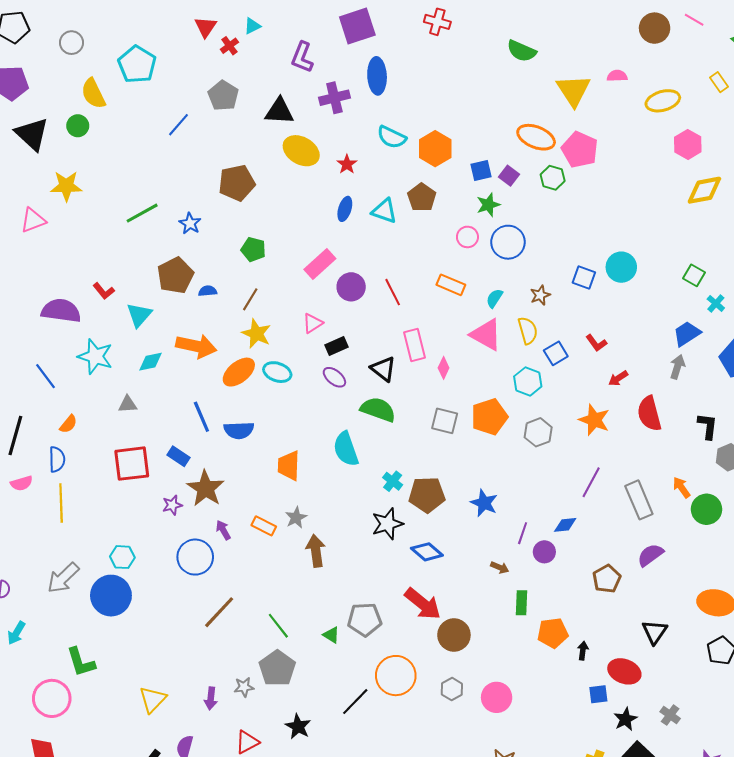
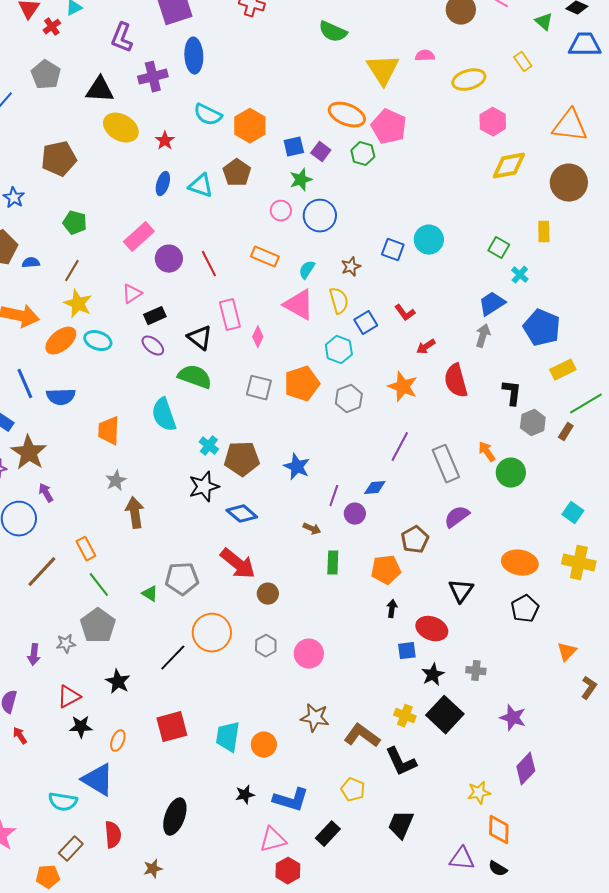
orange rectangle: (264, 526) -> (86, 549), moved, turned 35
orange pentagon: (553, 633) -> (386, 570), moved
brown circle: (454, 635) -> (268, 594), size x0.7
gray cross: (670, 715) -> (476, 671), turned -30

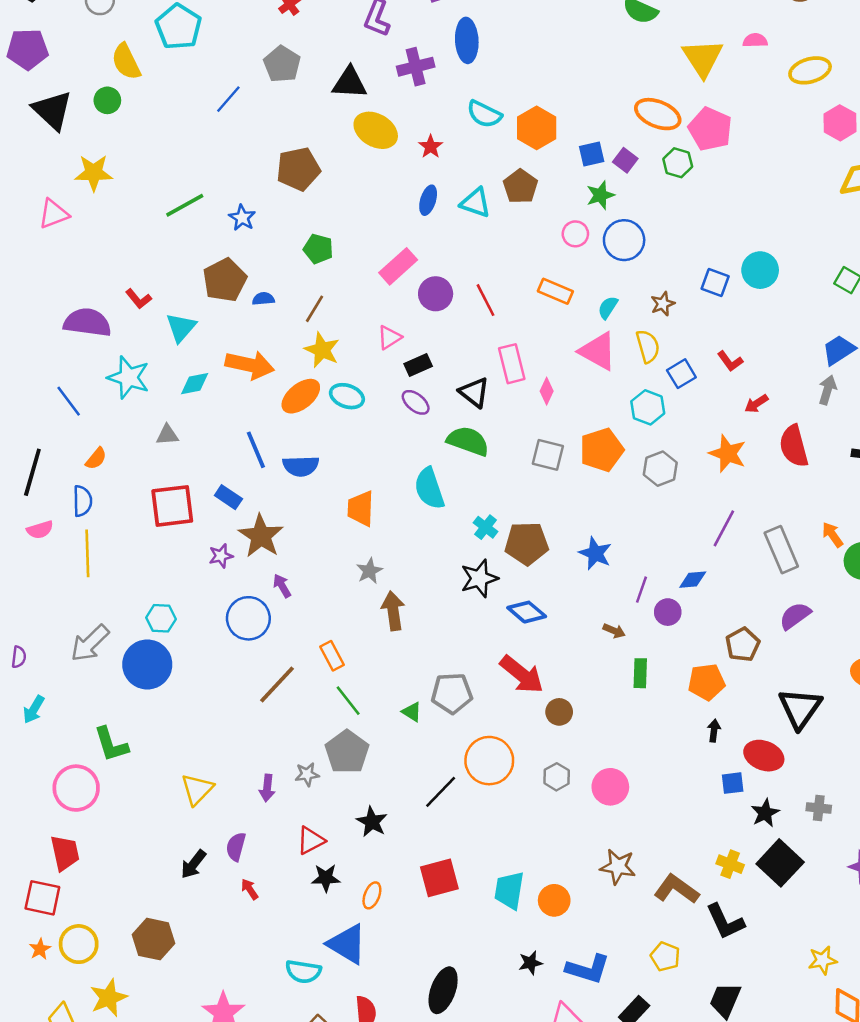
black triangle: (461, 591) -> (800, 708), size x1.4

